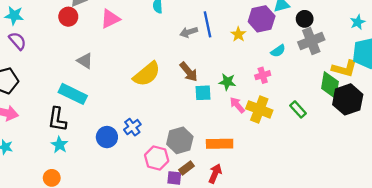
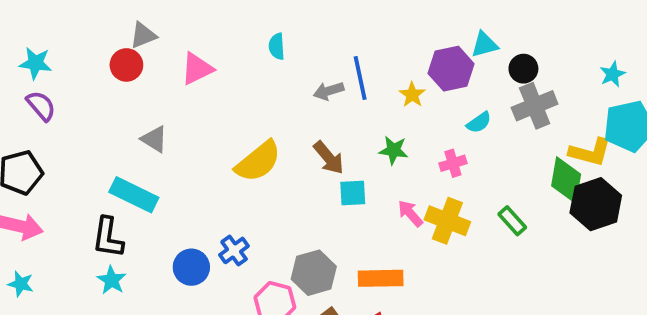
green star: (227, 82) -> (394, 150), moved

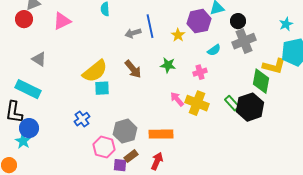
cyan square: (353, 193) -> (102, 88), moved
black hexagon: (596, 204) -> (250, 107), moved
blue circle: (191, 267) -> (29, 128), moved
cyan star: (112, 280) -> (23, 141), moved

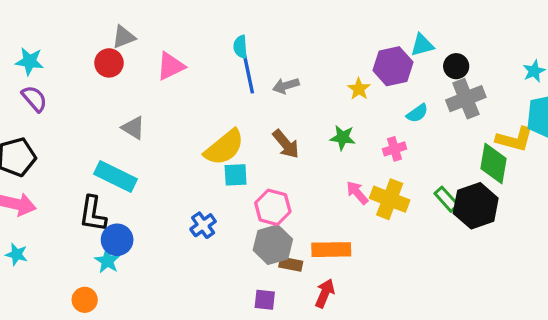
blue line: (150, 26) -> (249, 74), moved
pink hexagon: (104, 147) -> (273, 207), moved
brown rectangle: (131, 156) -> (291, 264), moved, turned 48

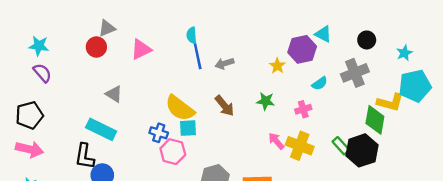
cyan triangle: (422, 45) -> (323, 34), turned 42
black circle: (456, 66) -> (367, 40), moved
yellow semicircle: (224, 147) -> (180, 108), turned 76
pink hexagon: (273, 207) -> (173, 152), moved
blue cross: (203, 225) -> (159, 133), moved, turned -36

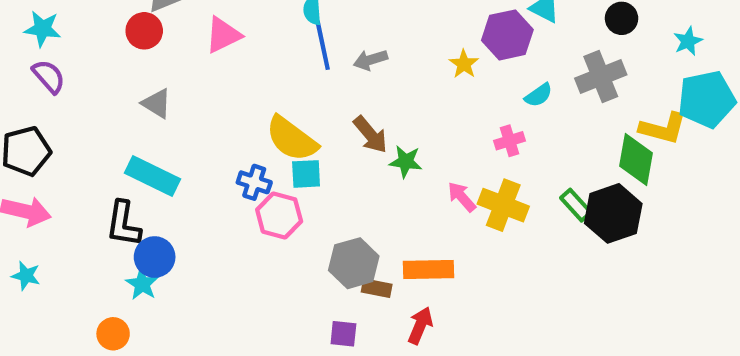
gray triangle: (114, 94) -> (157, 103), moved
green star: (266, 101) -> (406, 162), moved

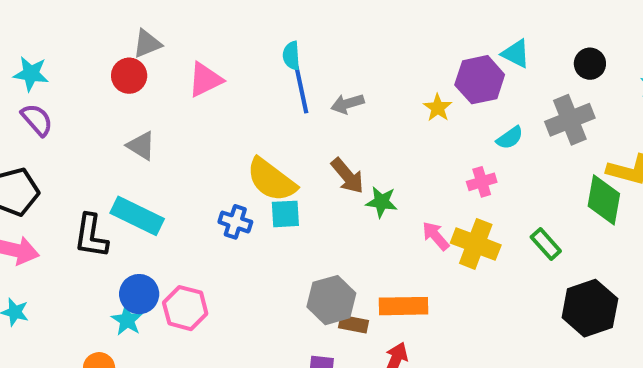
black hexagon: (613, 213) -> (590, 308), moved
pink hexagon: (279, 216) -> (185, 308), moved
black L-shape: (123, 224) -> (91, 236), moved

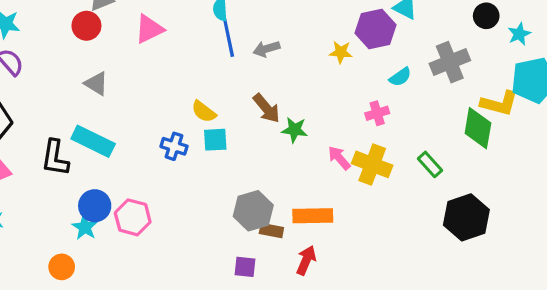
black circle: (590, 64) -> (486, 16), moved
yellow star: (438, 108) -> (341, 52), turned -30
yellow semicircle: (271, 180) -> (204, 112), size x0.6

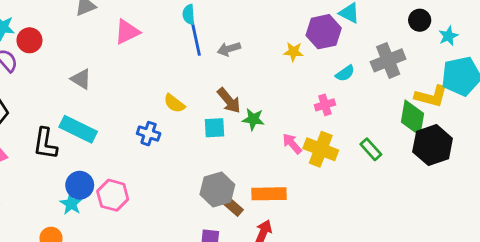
red circle: (86, 26) -> (29, 40), moved
cyan square: (215, 140) -> (215, 128), moved
black hexagon: (466, 217) -> (433, 145), moved
brown rectangle: (271, 231) -> (233, 207), turned 30

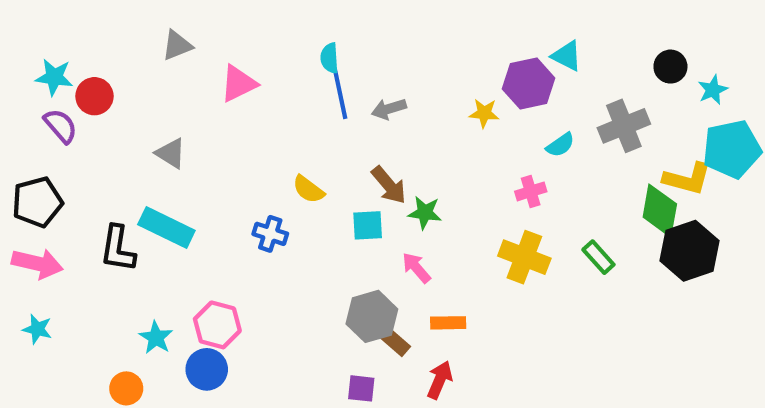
pink arrow: (292, 144) -> (416, 268), moved
blue circle: (80, 185) -> (207, 369), moved
orange rectangle: (269, 194) -> (448, 323), size x0.7

